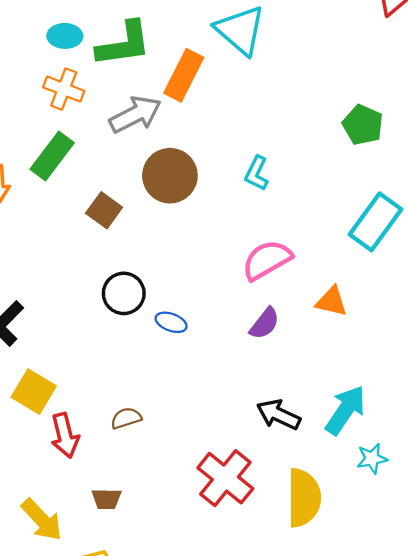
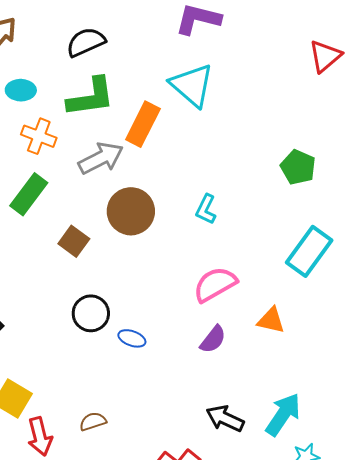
cyan ellipse: (65, 36) -> (21, 90), moved

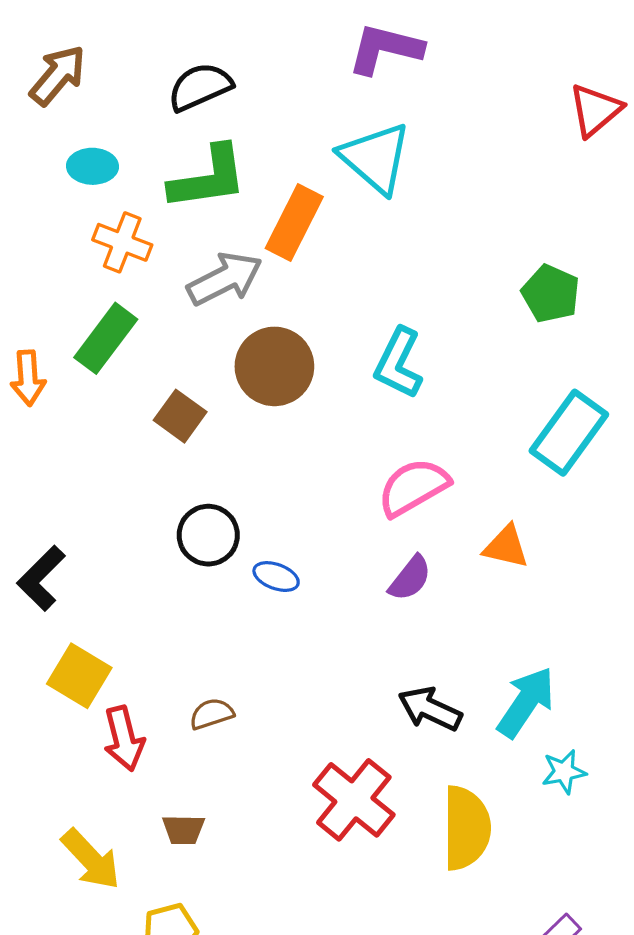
cyan L-shape: (206, 209) -> (399, 363), size x1.4

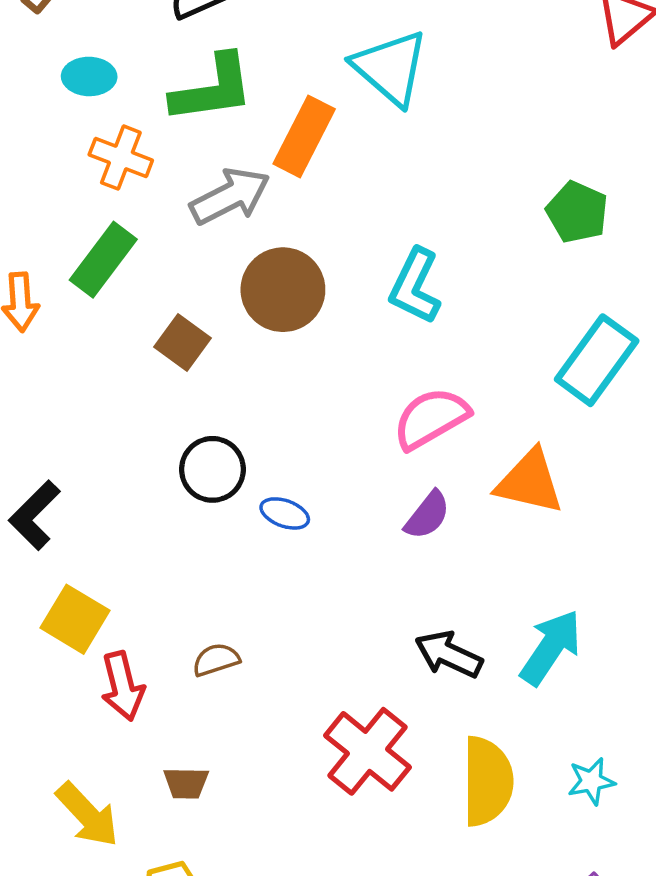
orange triangle: (506, 547) -> (530, 482), size x1.4
cyan star: (564, 772) -> (591, 781), moved

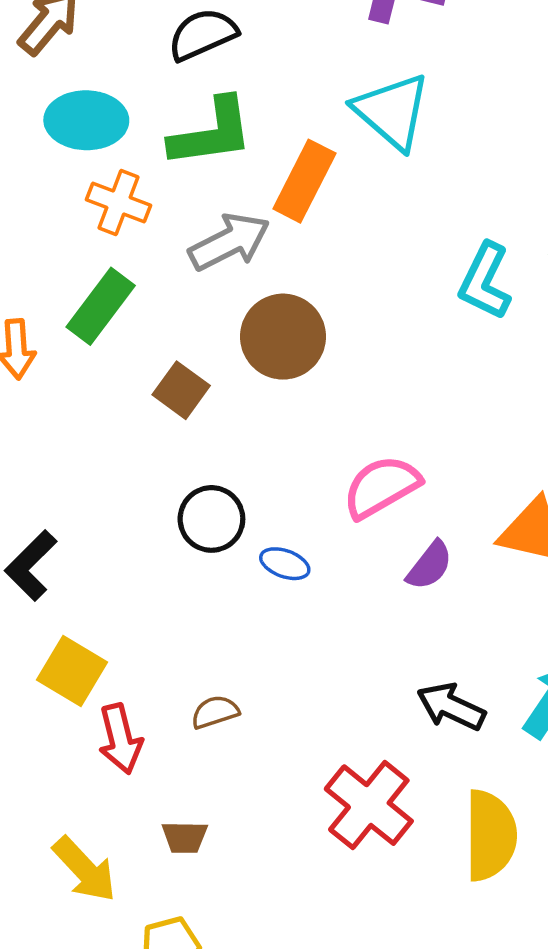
cyan ellipse: (89, 76) -> (86, 120), size x1.5
cyan L-shape: (415, 286) -> (485, 281), moved
pink semicircle: (431, 418) -> (381, 487), moved

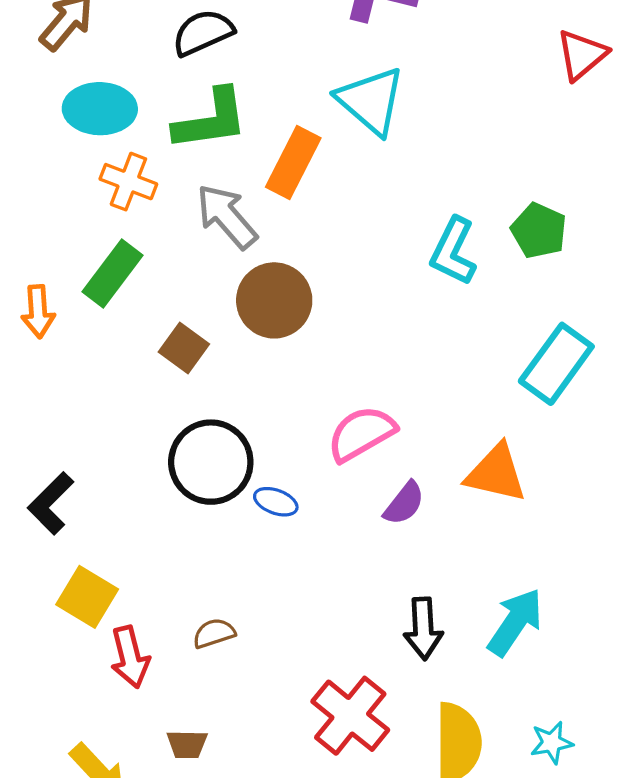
gray arrow: (229, 242) -> (227, 216), turned -104
black circle: (211, 519) -> (211, 462), size x1.4
black arrow: (451, 707) -> (423, 629), turned -118

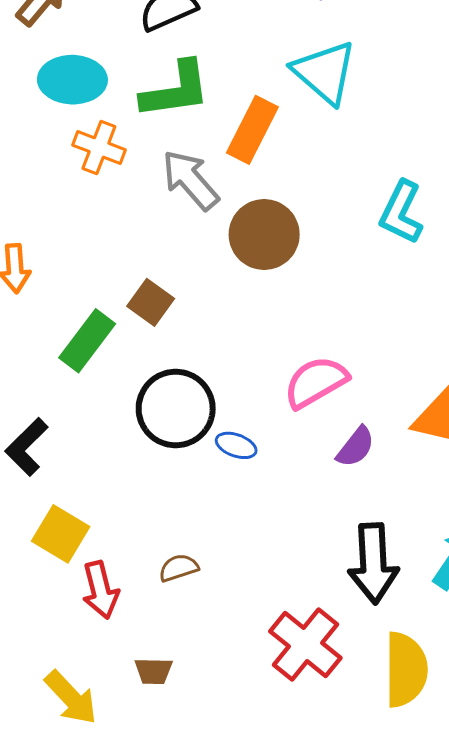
green rectangle: (113, 273) -> (87, 341), moved
brown circle: (274, 300) -> (264, 235), moved
black arrow: (423, 629) -> (373, 563), size x1.4

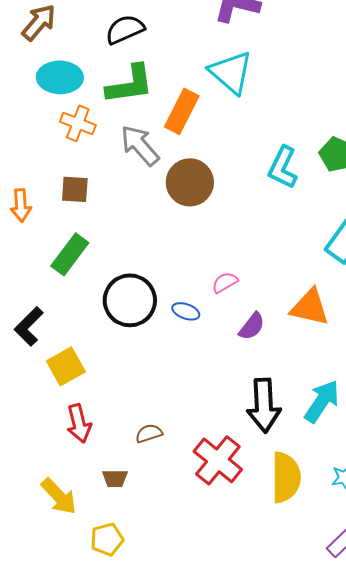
brown square: (151, 302) -> (75, 189), moved, turned -32
pink semicircle: (316, 382) -> (225, 282), size x0.6
blue ellipse: (236, 445) -> (186, 311), moved
yellow square: (61, 534) -> (66, 366), moved, turned 30
brown semicircle: (179, 568) -> (149, 433), moved

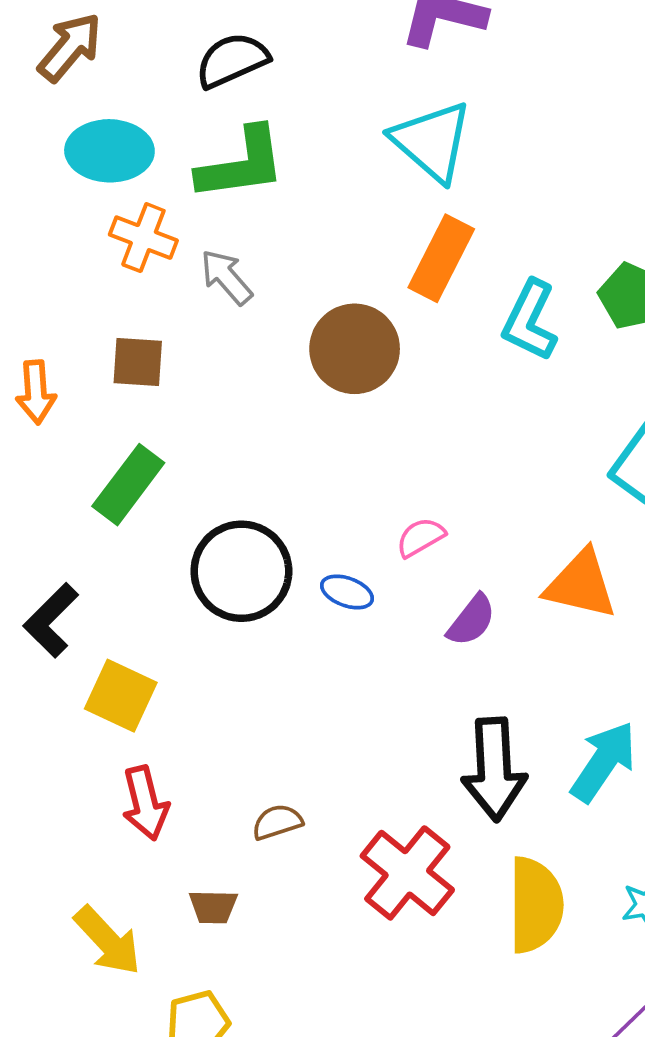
orange rectangle: (182, 111) -> (441, 258), moved
gray arrow: (140, 145) -> (226, 277), moved, size x0.7
yellow square: (66, 366) -> (121, 696), turned -36

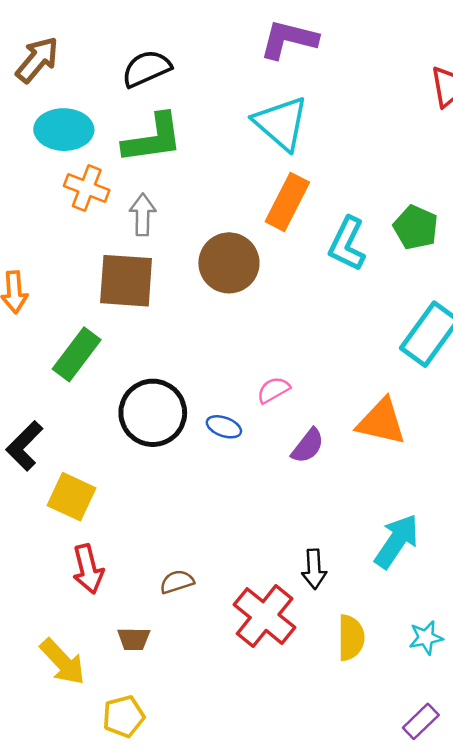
gray arrow: (226, 277) -> (143, 215), turned 42
brown square: (138, 362) -> (126, 281), moved, size x1.6
black arrow: (494, 769) -> (314, 569), moved, size x0.6
yellow semicircle: (536, 905) -> (351, 638), size x0.7

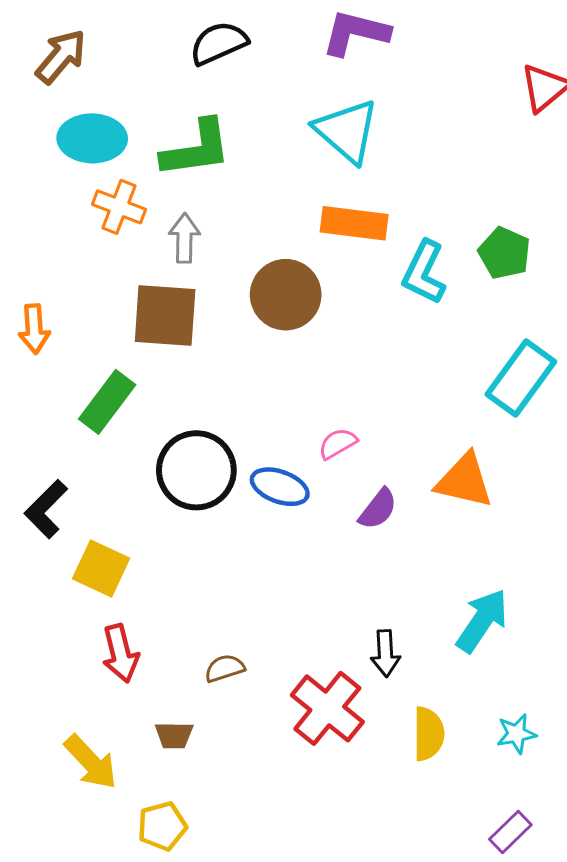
black semicircle: (146, 69) -> (219, 43), moved
orange rectangle: (287, 202) -> (354, 223), turned 70
blue ellipse: (224, 427) -> (280, 487), size x1.4

